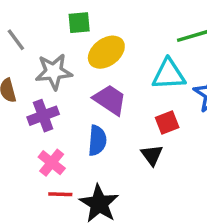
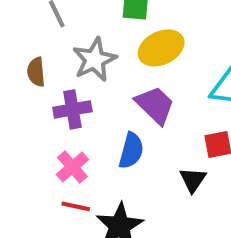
gray star: (54, 72) -> (95, 60), turned -30

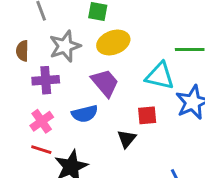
blue semicircle: (131, 151) -> (85, 114), turned 55

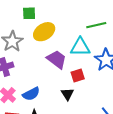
purple trapezoid: (105, 83) -> (57, 59), moved
blue semicircle: (85, 114) -> (31, 94), moved

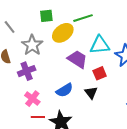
green line: (96, 25) -> (83, 18), moved
blue semicircle: (31, 94) -> (64, 90), moved

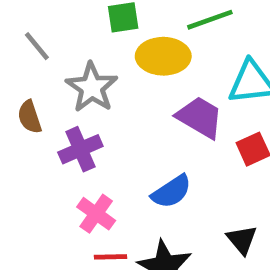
yellow ellipse: (63, 33) -> (163, 56), turned 40
black triangle: (91, 93) -> (242, 240), moved

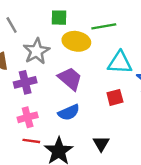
purple trapezoid: (200, 117) -> (70, 79), moved
pink cross: (96, 214) -> (28, 117), turned 30

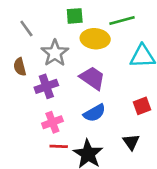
red square: (115, 97) -> (142, 106), moved

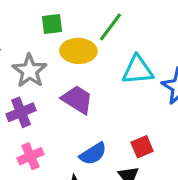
green line: (122, 21) -> (110, 27), turned -35
red square: (142, 106) -> (142, 147), moved
blue semicircle: (94, 113) -> (93, 154), moved

